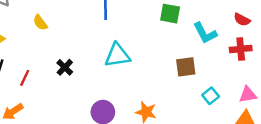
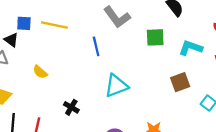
cyan L-shape: (205, 33) -> (191, 48), turned 150

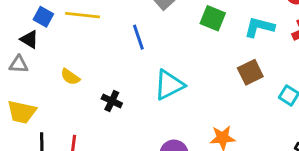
blue square: (24, 23) -> (43, 17), turned 32
green square: (155, 37) -> (213, 18), turned 30
black cross: (71, 107) -> (112, 101), moved

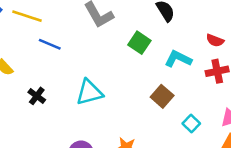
blue line: (138, 37) -> (50, 44), moved, turned -60
brown square: (250, 72) -> (162, 96), turned -35

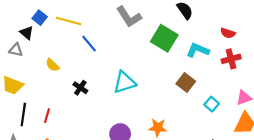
green square: (139, 43) -> (164, 38), size x1.4
blue line: (50, 44) -> (89, 44), turned 30

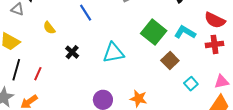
red semicircle: (228, 33) -> (215, 20), size x1.5
green square: (164, 38) -> (154, 32), moved

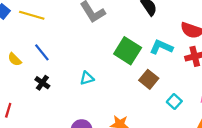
blue line: (86, 13) -> (42, 52), moved
cyan triangle: (113, 53) -> (87, 78), size x0.6

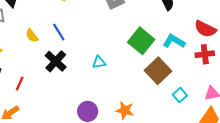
brown square: (149, 79) -> (158, 71), size x1.4
black cross: (42, 83) -> (56, 61), size x1.5

